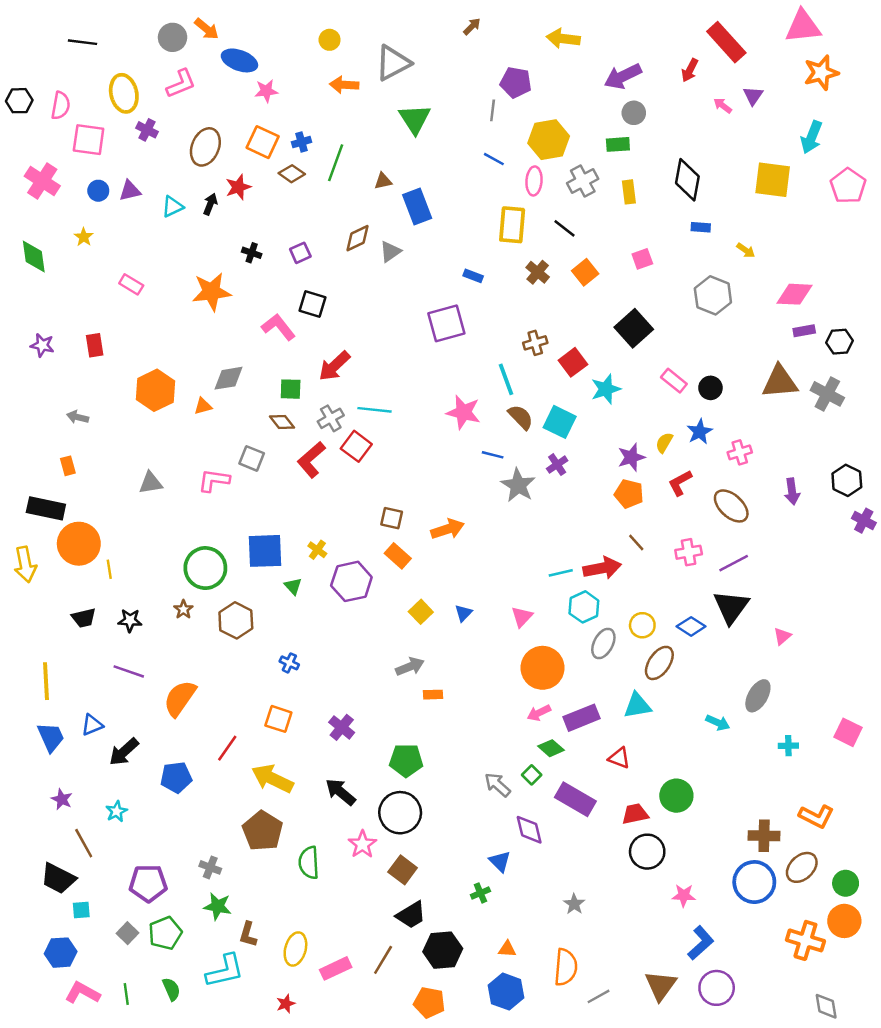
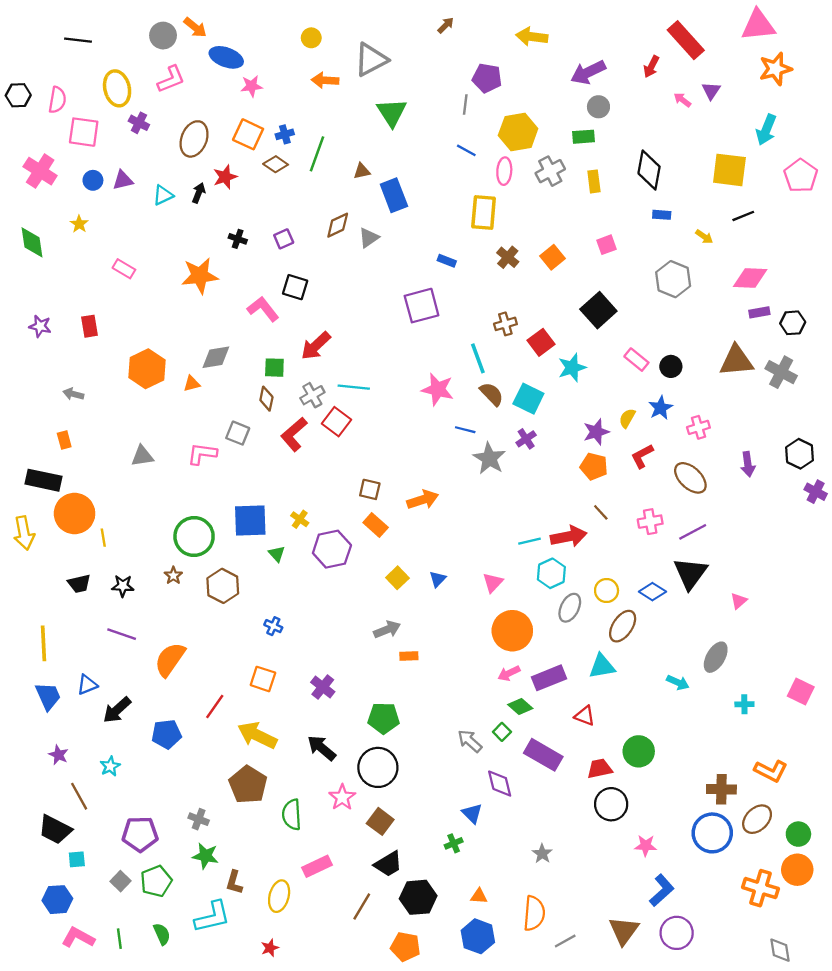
black line: (564, 228) -> (743, 216), moved, turned -60
brown diamond: (282, 422) -> (266, 399), turned 50
pink rectangle: (336, 968) -> (317, 866), moved

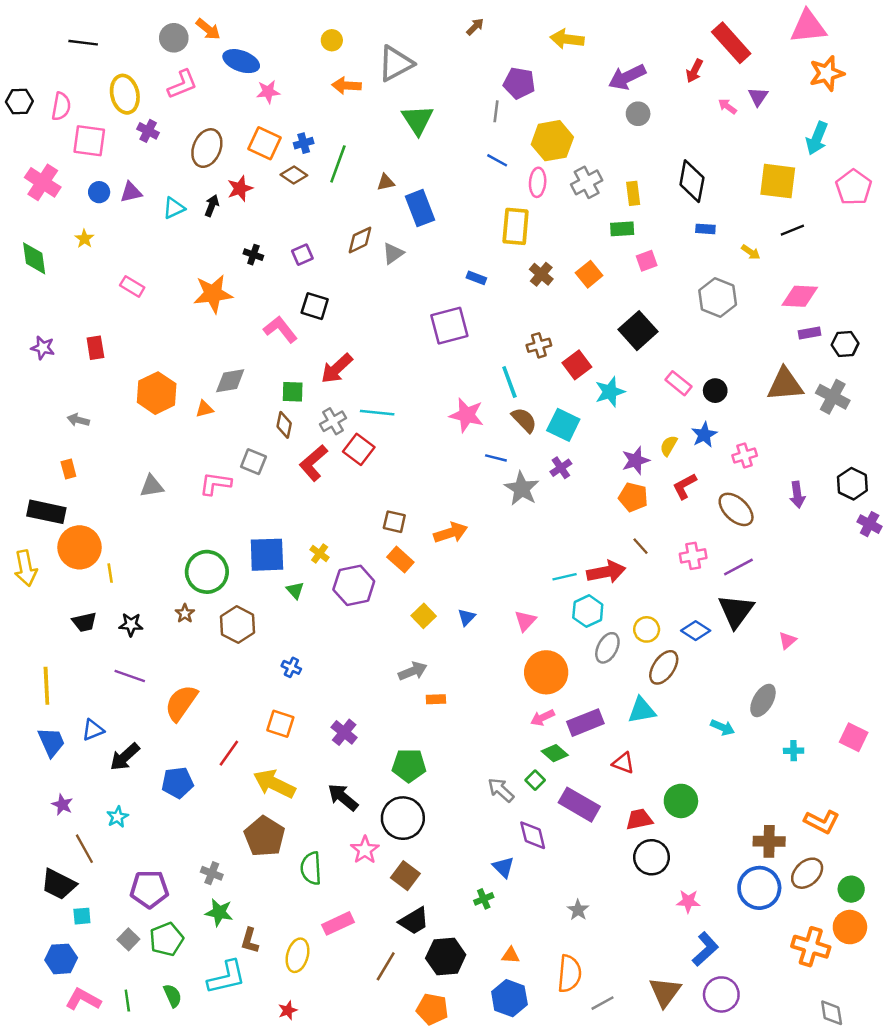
green rectangle: (584, 137) -> (622, 229), moved

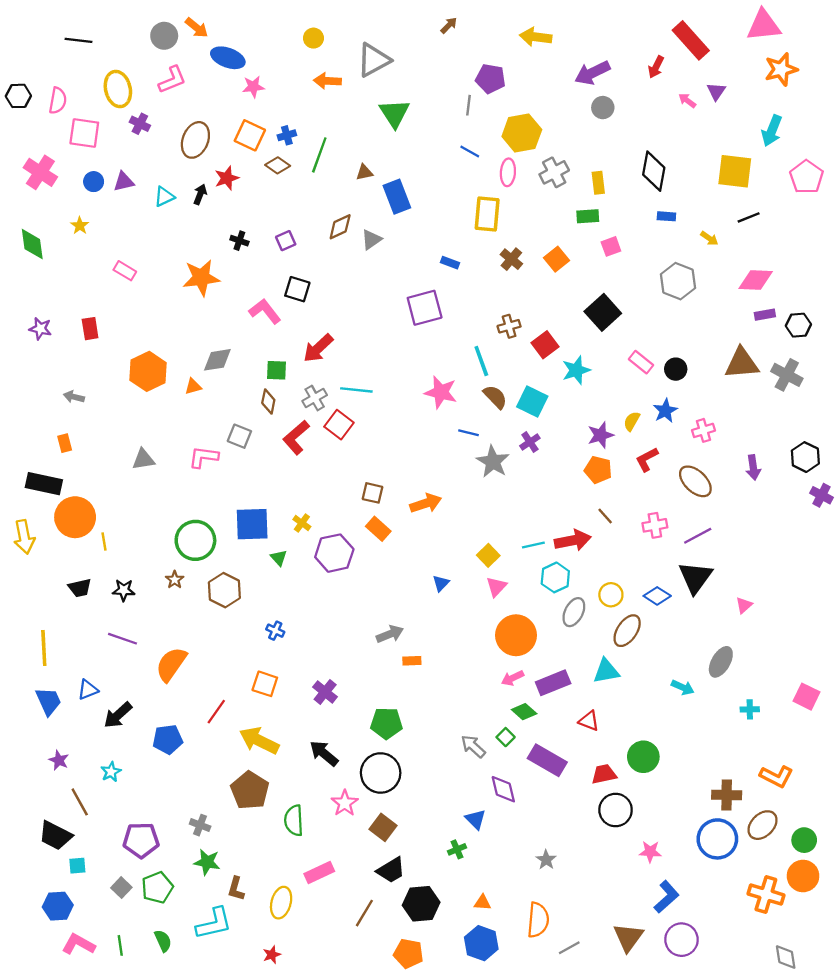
yellow square: (424, 616) -> (488, 555), moved

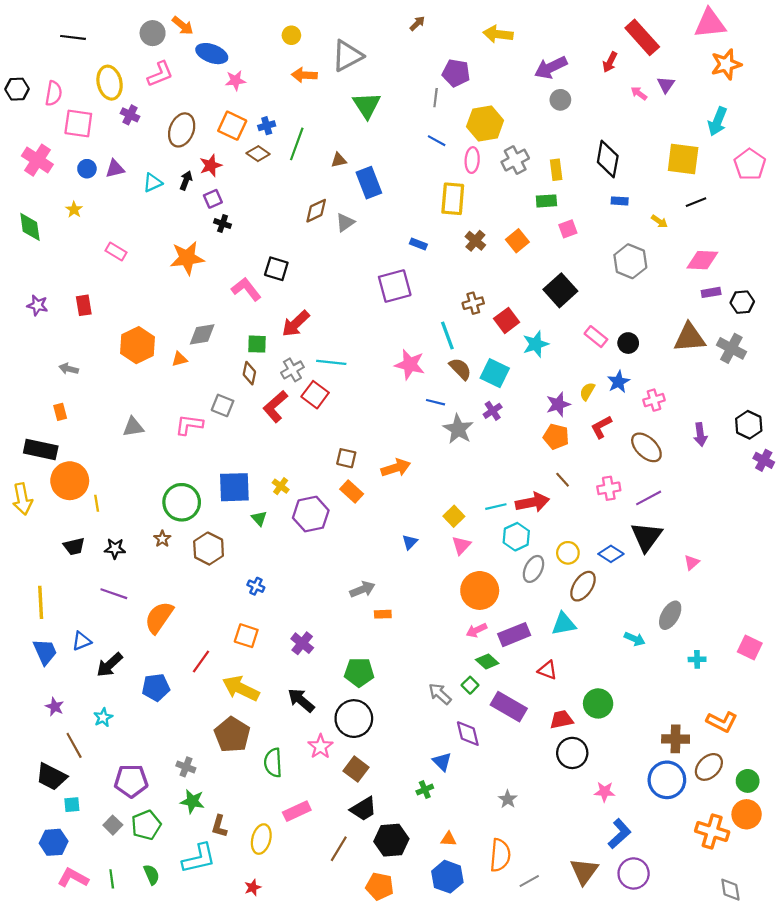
purple square: (286, 241) -> (213, 199), moved

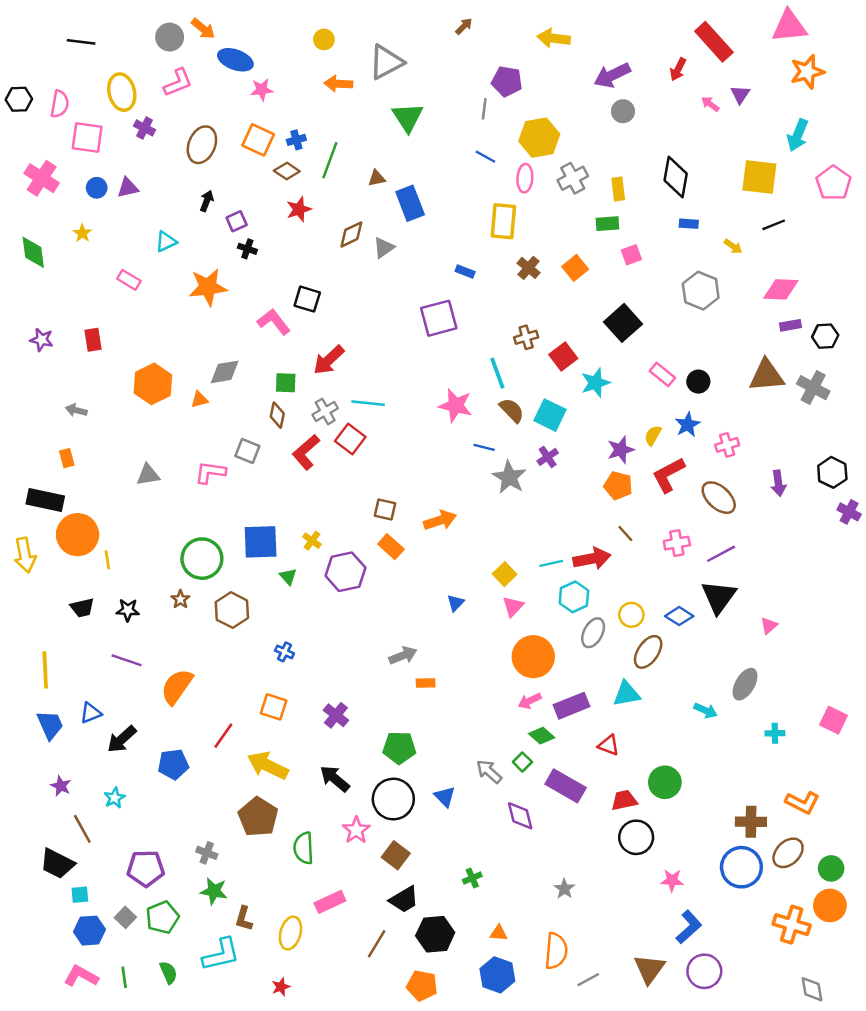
red star: (211, 165) -> (299, 209), moved
cyan triangle: (153, 183) -> (166, 242), moved
red L-shape: (601, 427) -> (668, 475), size x1.4
blue triangle: (442, 762) -> (445, 797), moved
blue hexagon: (54, 842) -> (89, 931), moved

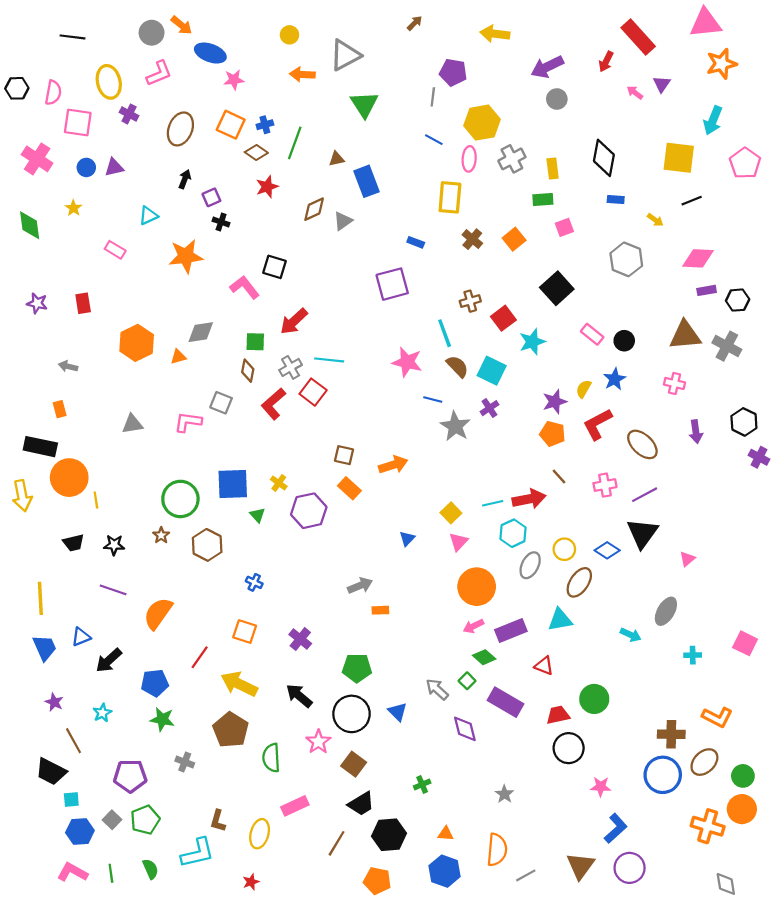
pink cross: (727, 445) -> (674, 383), moved, turned 30
green star: (214, 891) -> (162, 719), moved

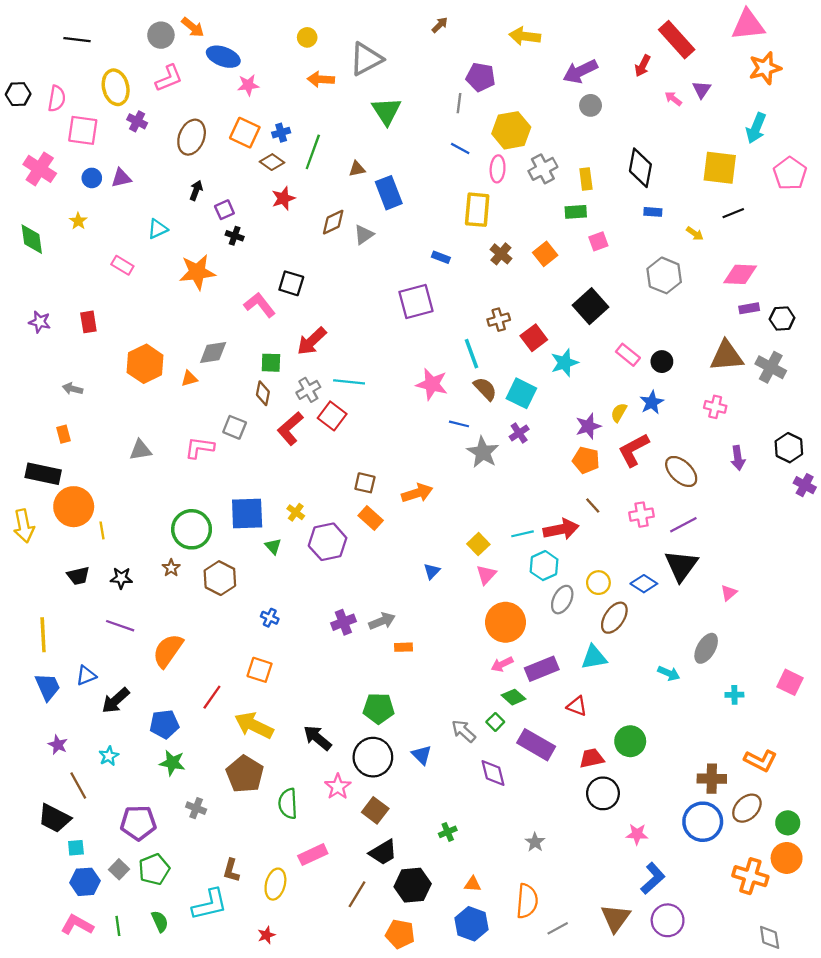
purple cross: (300, 639) -> (343, 622), moved, turned 30

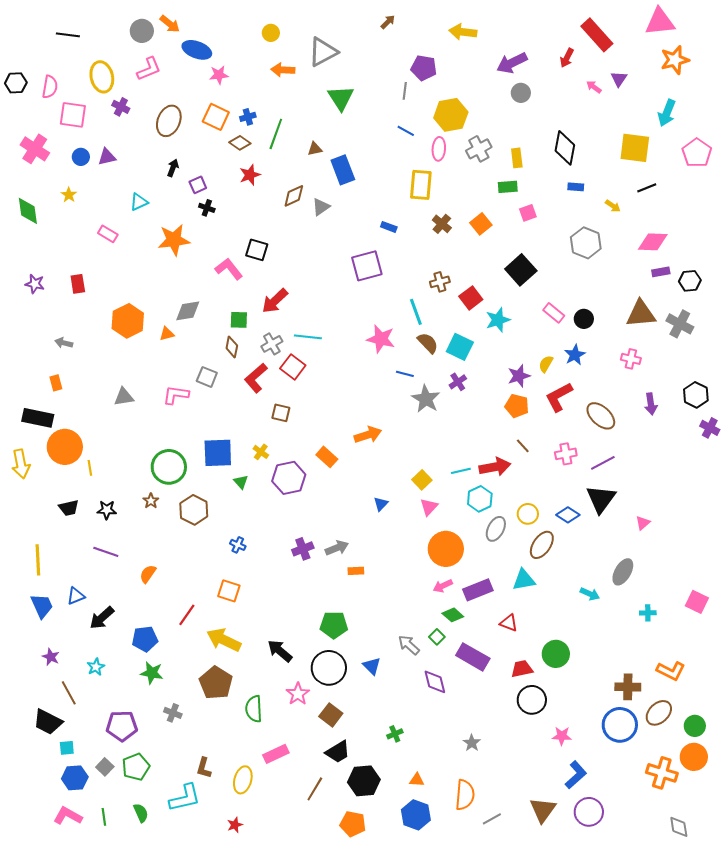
brown square: (365, 483) -> (281, 413), moved
orange semicircle: (168, 651) -> (148, 574), size x0.6

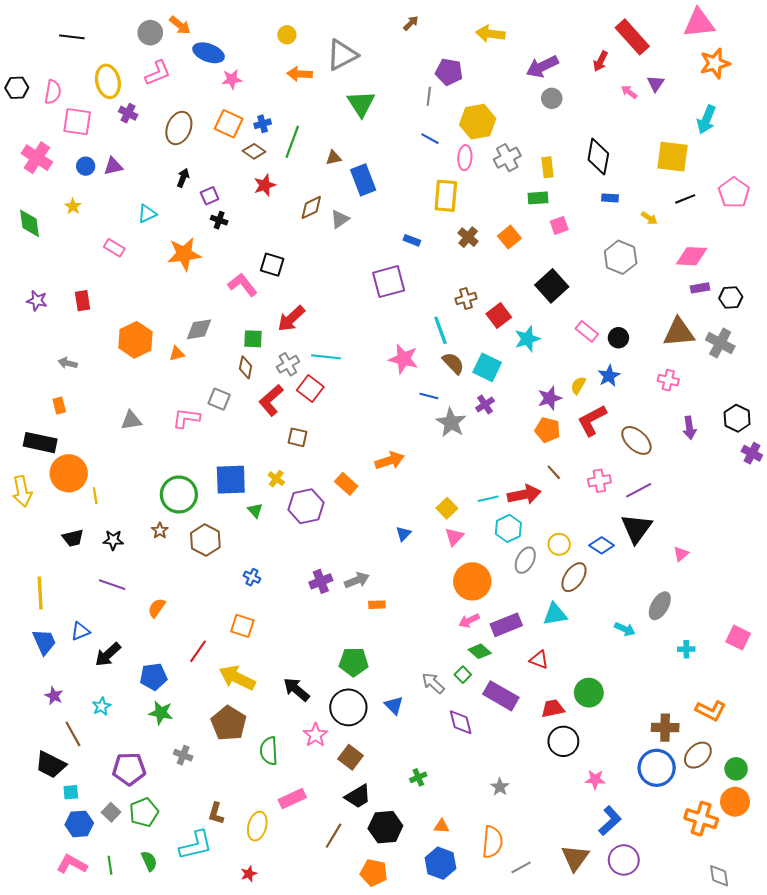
pink pentagon: (697, 153) -> (734, 193), moved

